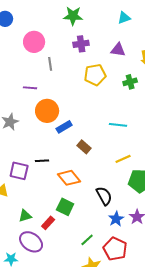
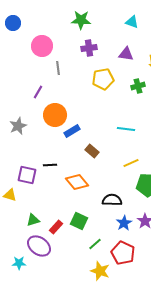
cyan triangle: (124, 18) -> (132, 22), turned 40
purple line: (30, 88) -> (38, 92), turned -64
black semicircle: (104, 196) -> (112, 200), turned -60
green square: (65, 207) -> (79, 221), moved

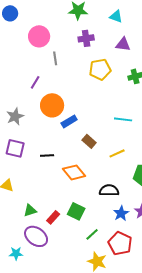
cyan triangle: (132, 22) -> (116, 16), moved
yellow line: (131, 163) -> (117, 153), moved
purple square: (27, 175) -> (15, 148), moved

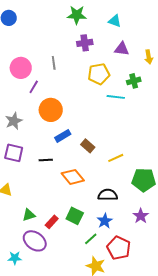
pink circle: (39, 36) -> (21, 68), moved
cyan line: (123, 119) -> (116, 97), moved
blue rectangle: (69, 121) -> (63, 136), moved
blue star: (121, 213) -> (105, 221), moved

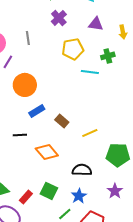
purple cross: (85, 43) -> (59, 18), turned -35

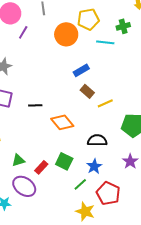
orange circle: (25, 85) -> (66, 34), moved
blue rectangle: (37, 111) -> (81, 70), moved
brown rectangle: (62, 121) -> (87, 91), moved

